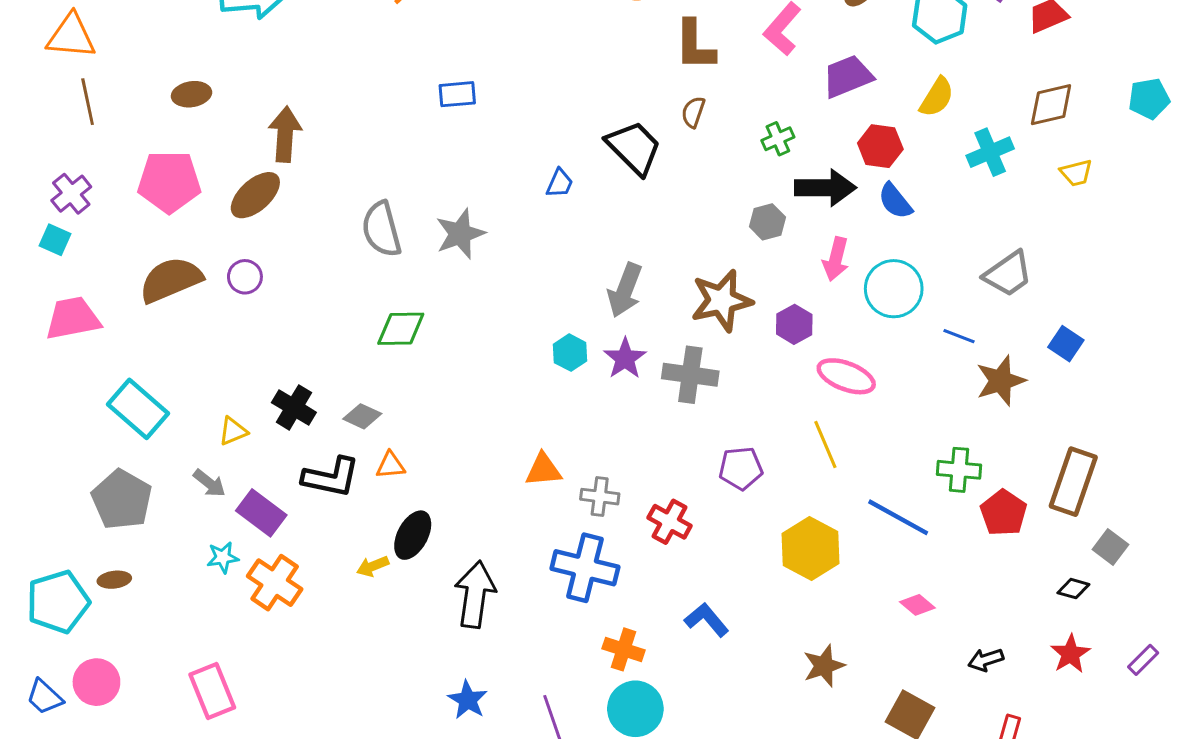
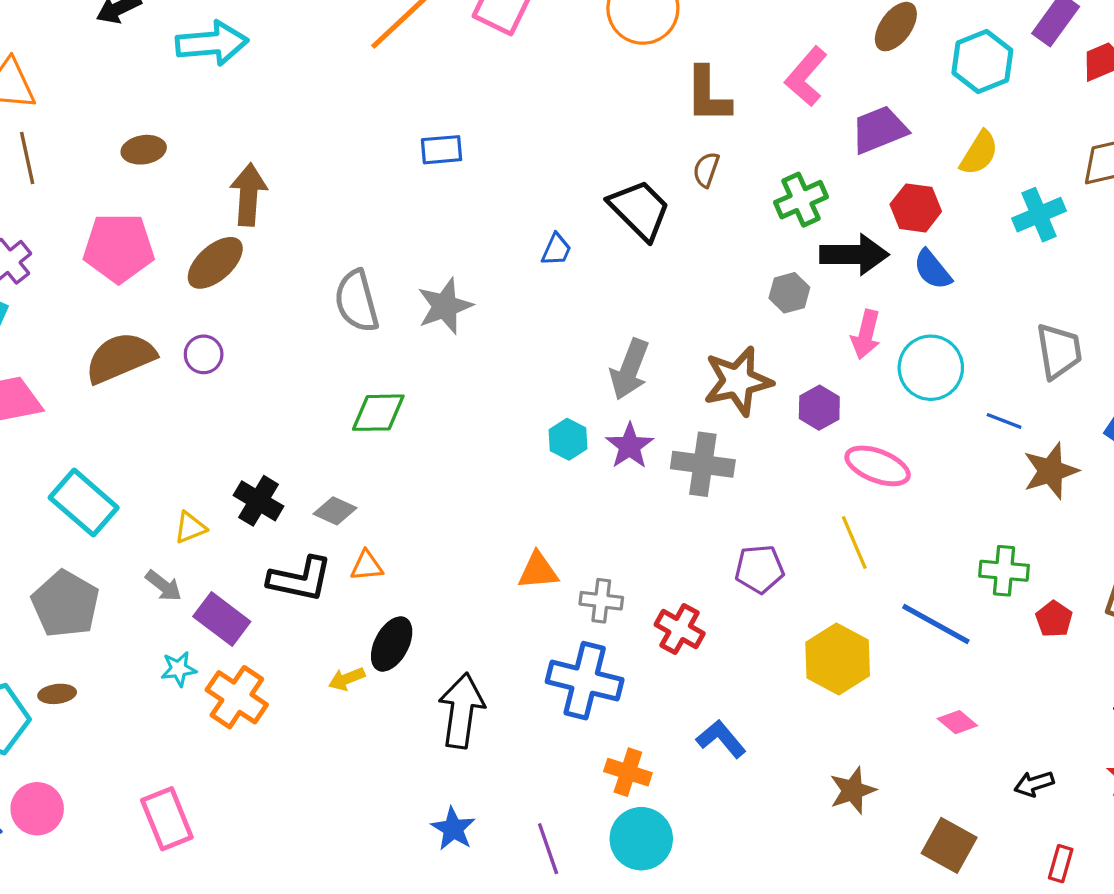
green cross: (778, 139) -> (801, 200), size x1.4
gray trapezoid: (1008, 274) -> (1059, 351), turned -64
red pentagon: (1004, 513) -> (1054, 619), size x0.7

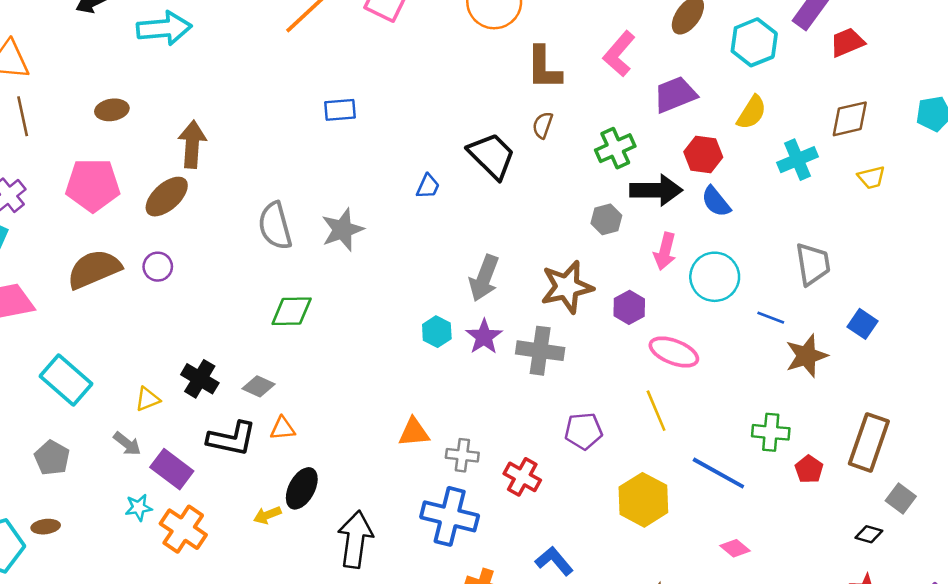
gray pentagon: (65, 604) -> (52, 458), size x0.7

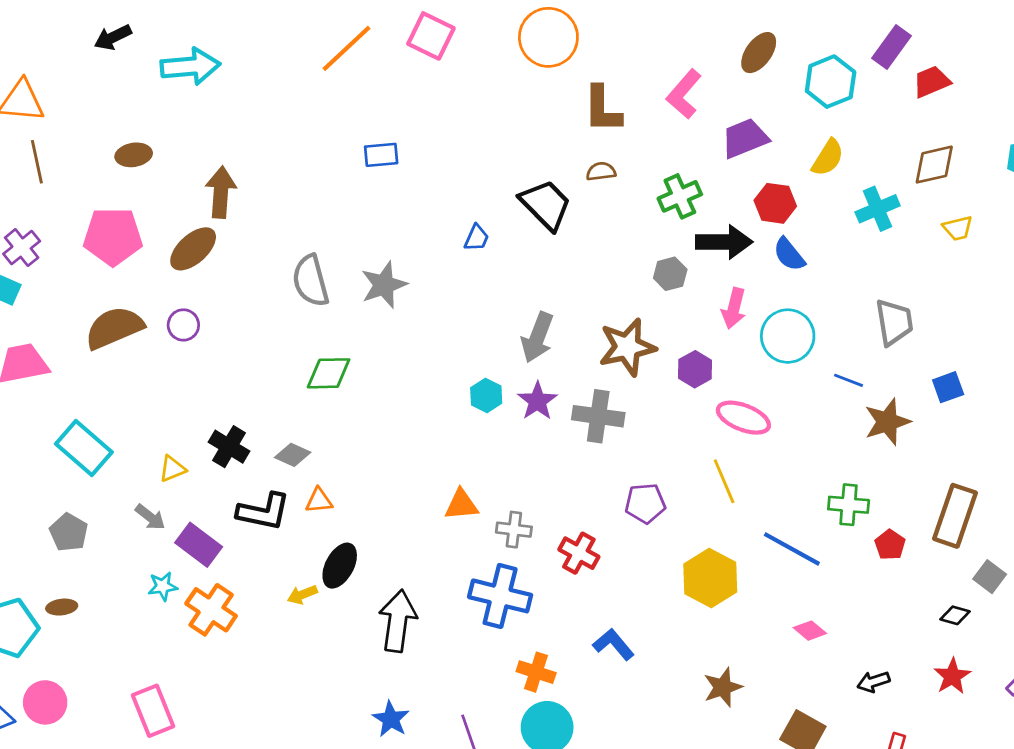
brown semicircle: (543, 125) -> (601, 171), turned 64
blue square: (863, 324) -> (948, 387), turned 36

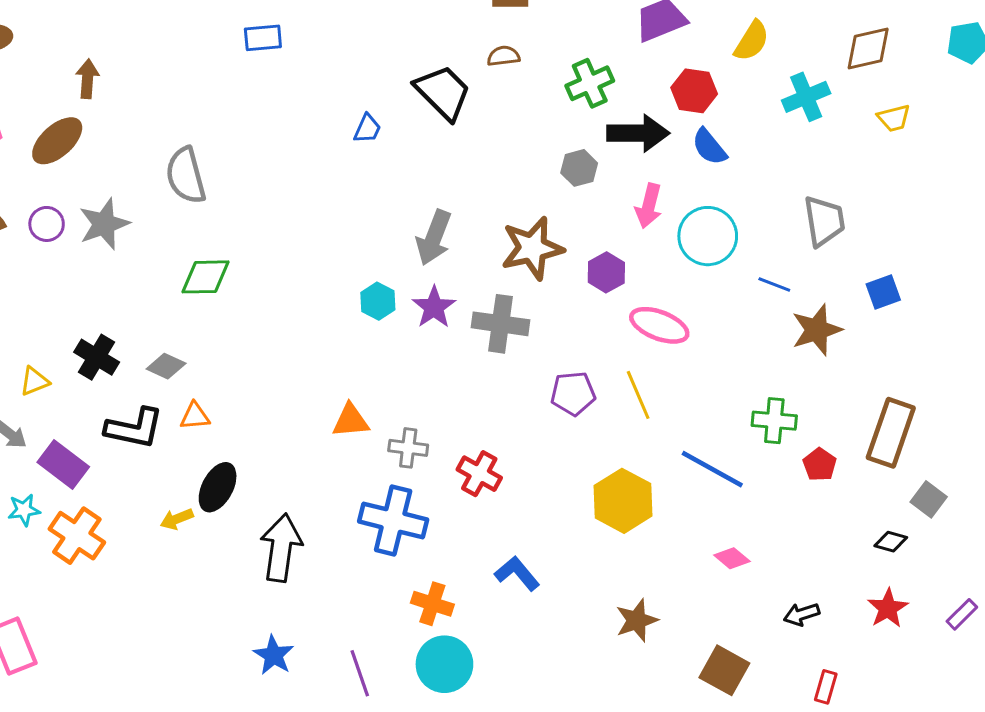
brown arrow: (221, 192) -> (87, 79), size x0.7
gray star: (384, 285) -> (104, 224), moved
purple pentagon: (645, 503) -> (573, 393), moved

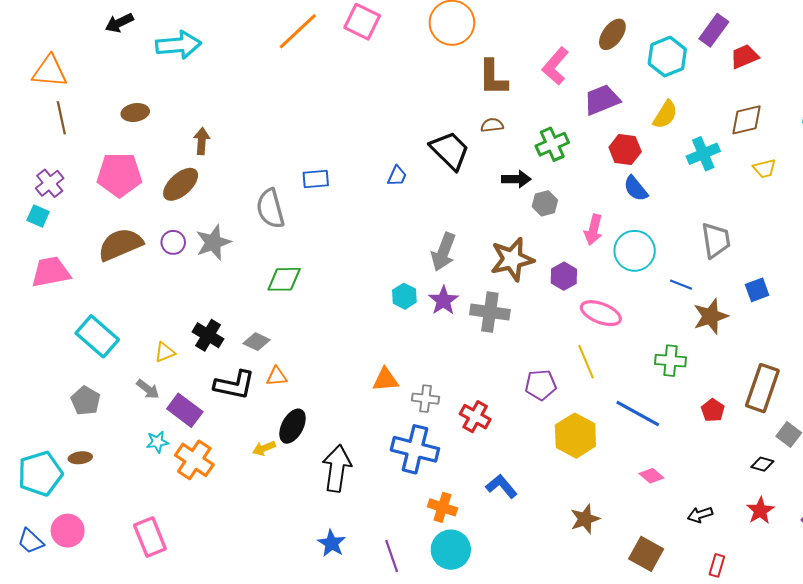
blue rectangle: (263, 38) -> (316, 179), moved
black arrow: (638, 133) -> (516, 179), moved, size x0.7
purple pentagon: (573, 393) -> (541, 385), moved
green cross: (774, 421) -> (670, 361), moved

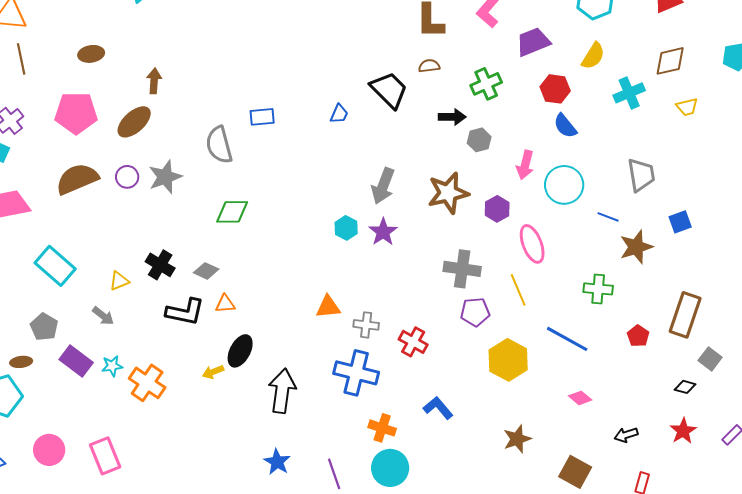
gray cross: (490, 312) -> (462, 269), moved
pink ellipse: (601, 313) -> (532, 244), turned 48
purple rectangle: (185, 410) -> (76, 361), moved
brown ellipse: (80, 458) -> (21, 362), moved
pink circle: (68, 531) -> (49, 450), moved

